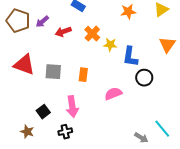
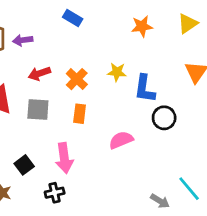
purple arrow: (42, 22) -> (23, 40), turned 32
red arrow: (63, 32) -> (39, 73), moved
orange cross: (92, 34) -> (77, 79), moved

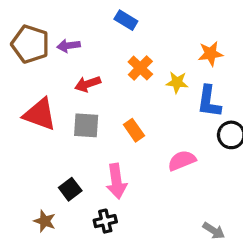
orange star: (142, 26) -> (211, 54), moved
orange cross: (77, 79) -> (140, 68), moved
orange rectangle: (80, 114) -> (134, 130), turned -42
gray arrow: (160, 201) -> (214, 231), moved

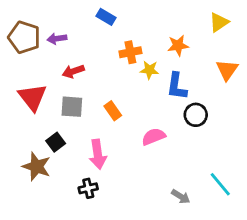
orange cross: (140, 68) -> (130, 52), moved, turned 35
red triangle: (40, 114) -> (32, 97), turned 32
black square: (70, 189) -> (56, 142), moved
brown star: (45, 221) -> (37, 167), moved, size x1.5

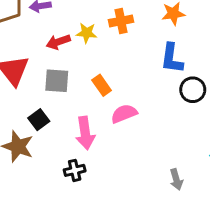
yellow star: (149, 70) -> (87, 33), moved
pink semicircle: (154, 137) -> (124, 114), moved
gray arrow: (181, 196) -> (176, 179), turned 42

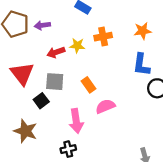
black square: (39, 120) -> (41, 101), moved

